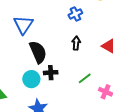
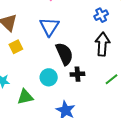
black arrow: (76, 43) -> (102, 44), size x1.6
cyan circle: (31, 79) -> (49, 77), moved

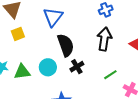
black cross: (77, 74) -> (77, 67), turned -32
green triangle: (25, 97) -> (22, 72), moved

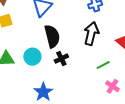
green line: (110, 75) -> (103, 65), moved

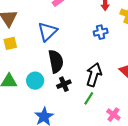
black arrow: (91, 34) -> (94, 75), moved
green line: (103, 65) -> (89, 98), moved, turned -32

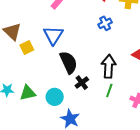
yellow square: (10, 43) -> (27, 47), moved
cyan circle: (35, 81) -> (55, 97), moved

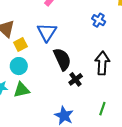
blue cross: (105, 23) -> (99, 20), turned -32
green line: (109, 91) -> (102, 109), moved
cyan circle: (55, 97) -> (19, 66), moved

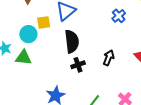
yellow square: (20, 44) -> (44, 22), moved
black arrow: (102, 63) -> (109, 58), size x0.7

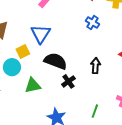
black semicircle: (72, 41) -> (56, 61), turned -45
green triangle: (23, 58) -> (33, 85), moved

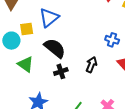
blue cross: (93, 23) -> (112, 40), moved, turned -32
green triangle: (33, 85) -> (26, 64), turned 30

